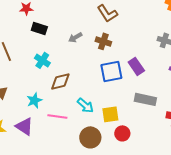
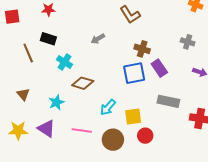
black rectangle: (39, 28) -> (48, 39), moved
brown cross: (103, 41) -> (142, 49), moved
brown diamond: (60, 81) -> (83, 83), turned 30
cyan arrow: (85, 105) -> (108, 107), turned 90
pink line: (57, 116) -> (82, 131), moved

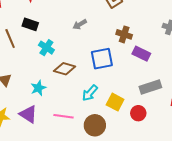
purple rectangle: (159, 68) -> (141, 54), turned -30
blue square: (134, 73) -> (102, 59), moved
gray rectangle: (168, 101) -> (150, 87), turned -30
yellow square: (133, 116) -> (115, 102), turned 36
red circle: (145, 136) -> (138, 113), moved

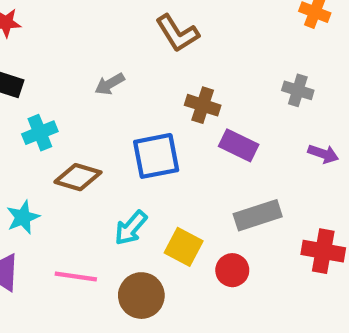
cyan cross: (46, 48) -> (40, 133), turned 35

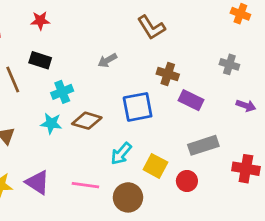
cyan star: (23, 217) -> (51, 123), moved, turned 30

